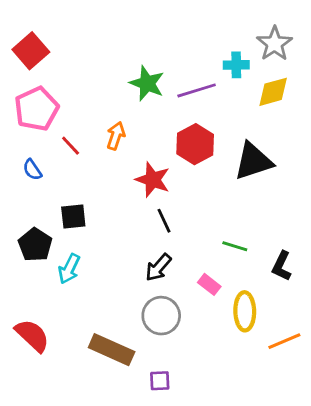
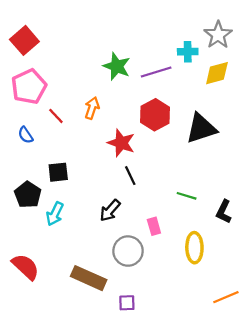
black arrow: (158, 267) -> (110, 210), moved
pink rectangle: (209, 284) -> (154, 226), moved, turned 36
orange line: (284, 341) -> (226, 297), moved

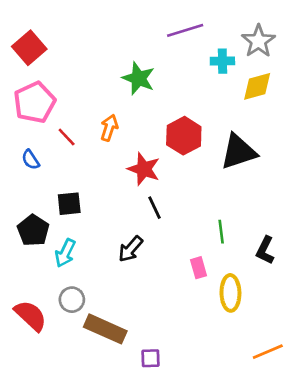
purple line: (156, 72) -> (185, 30), moved
green line: (187, 196) -> (221, 232), turned 66
pink rectangle: (154, 226) -> (198, 268), moved
gray circle: (128, 251) -> (72, 300), moved, size x0.7

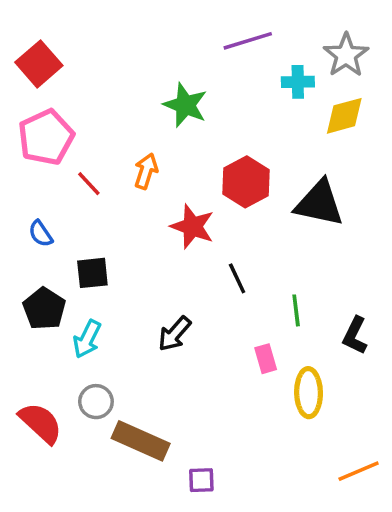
black triangle: (238, 152) -> (319, 203), turned 30
blue semicircle: (31, 160) -> (41, 234), moved
black line: (154, 208) -> (237, 278), moved

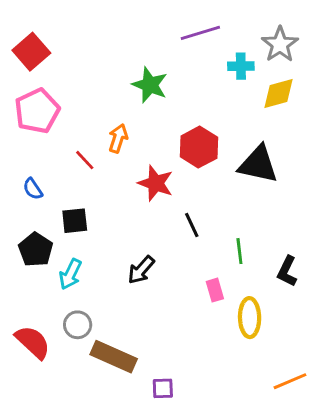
red line: (89, 184) -> (85, 160), moved

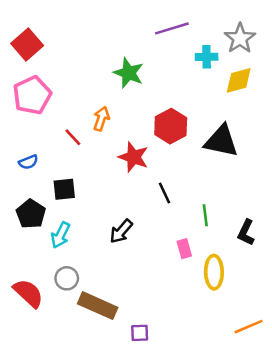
blue semicircle: (33, 189) -> (28, 162), turned -78

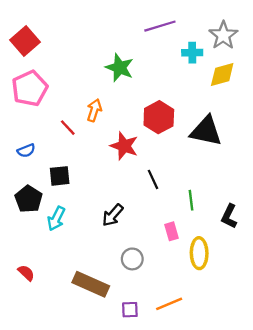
gray circle: (67, 278) -> (132, 259), moved
red semicircle: (28, 293) -> (26, 273), size x0.6
orange line: (249, 327) -> (169, 304), moved

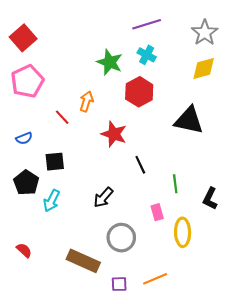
cyan cross: (192, 53) -> (147, 55), moved, turned 30
red hexagon: (159, 117) -> (139, 92), moved
gray circle: (132, 259) -> (121, 238), size x1.4

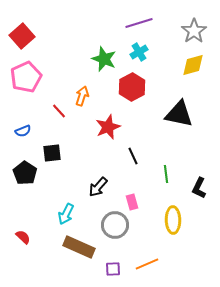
cyan cross: (147, 55) -> (139, 52), turned 30
red star: (114, 134) -> (108, 127), turned 30
cyan arrow: (52, 201) -> (66, 214), moved
pink rectangle: (157, 212) -> (132, 202), moved

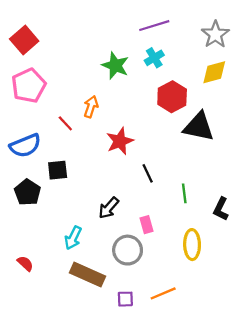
red hexagon: (132, 87) -> (172, 97), moved
blue semicircle: (23, 131) -> (25, 146), size x1.8

